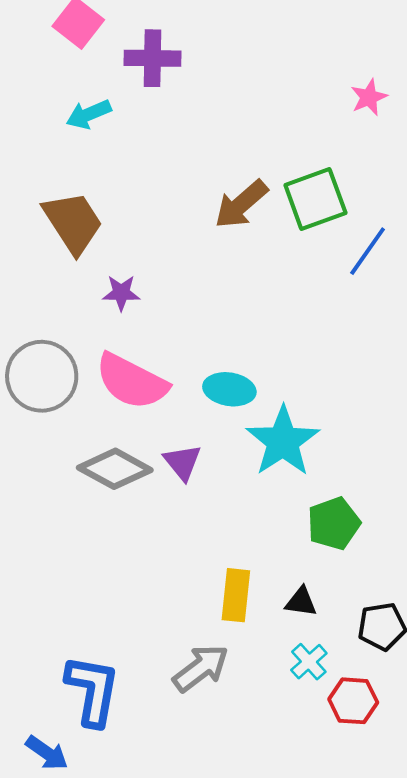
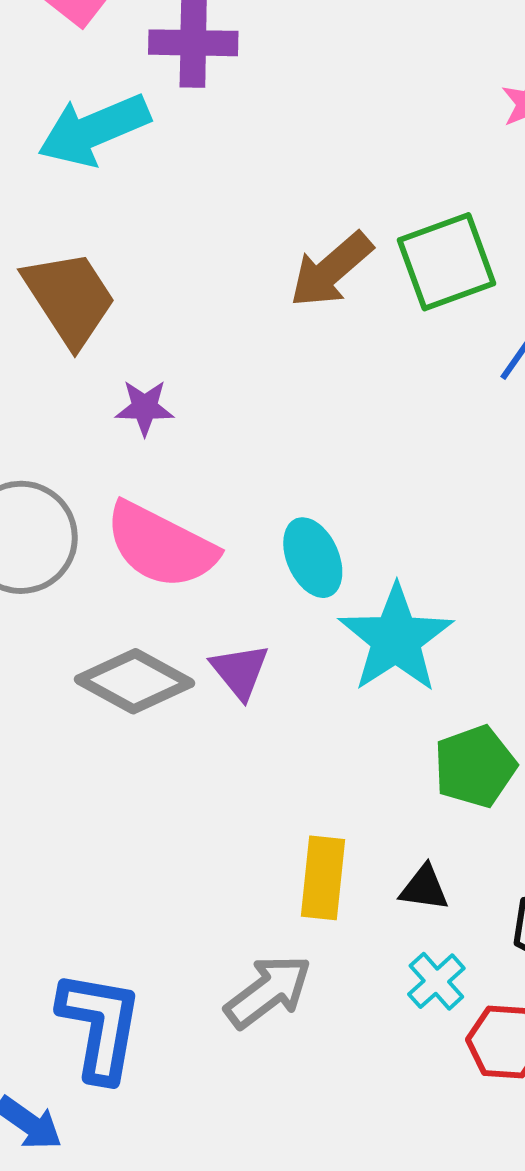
cyan arrow: (89, 114) -> (94, 130), size x1.6
cyan ellipse: (229, 389) -> (313, 558), turned 57

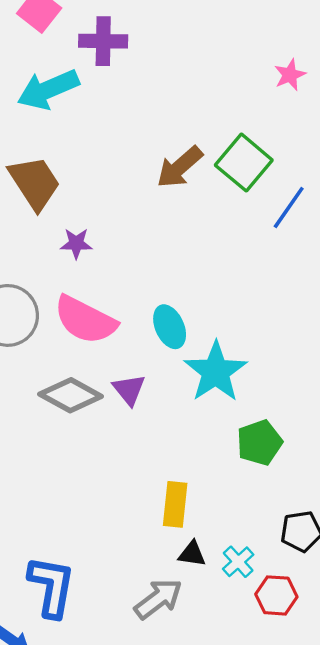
green square: (447, 262) -> (244, 163), turned -30
black triangle: (424, 888) -> (192, 554), moved
gray arrow: (268, 991) -> (158, 599), moved

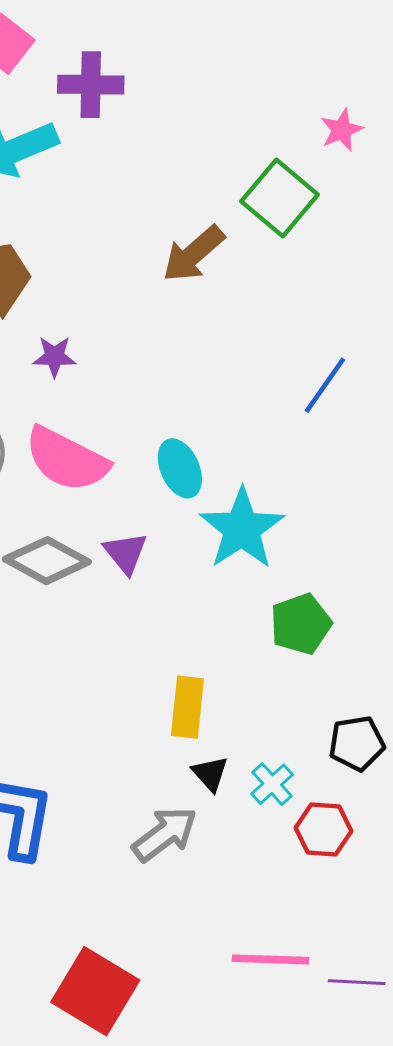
green square: (244, 163) -> (280, 198), moved
blue line: (289, 208) -> (325, 385), moved
black triangle: (192, 554) -> (210, 774), turned 40

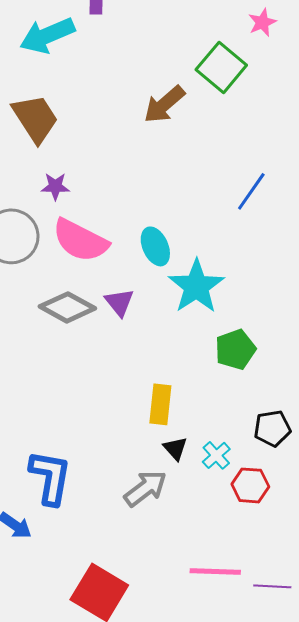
purple star: (54, 357) -> (55, 186), moved

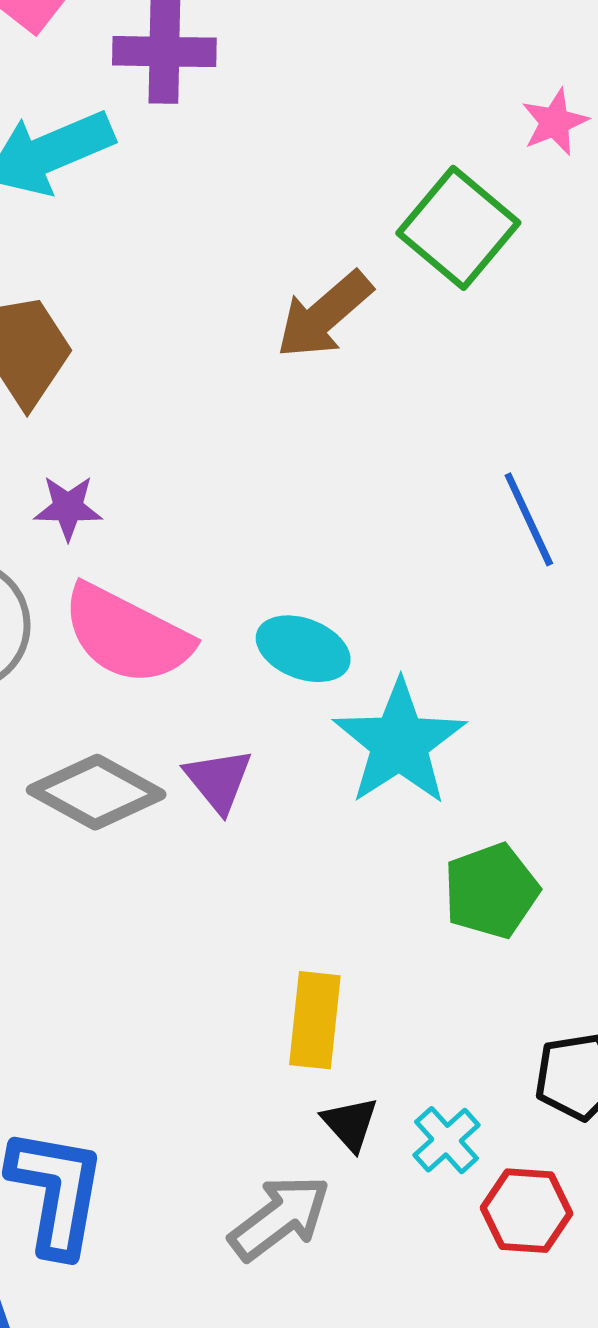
blue line: (251, 191) -> (529, 519), turned -60
cyan ellipse: (155, 246) -> (303, 649), turned -45

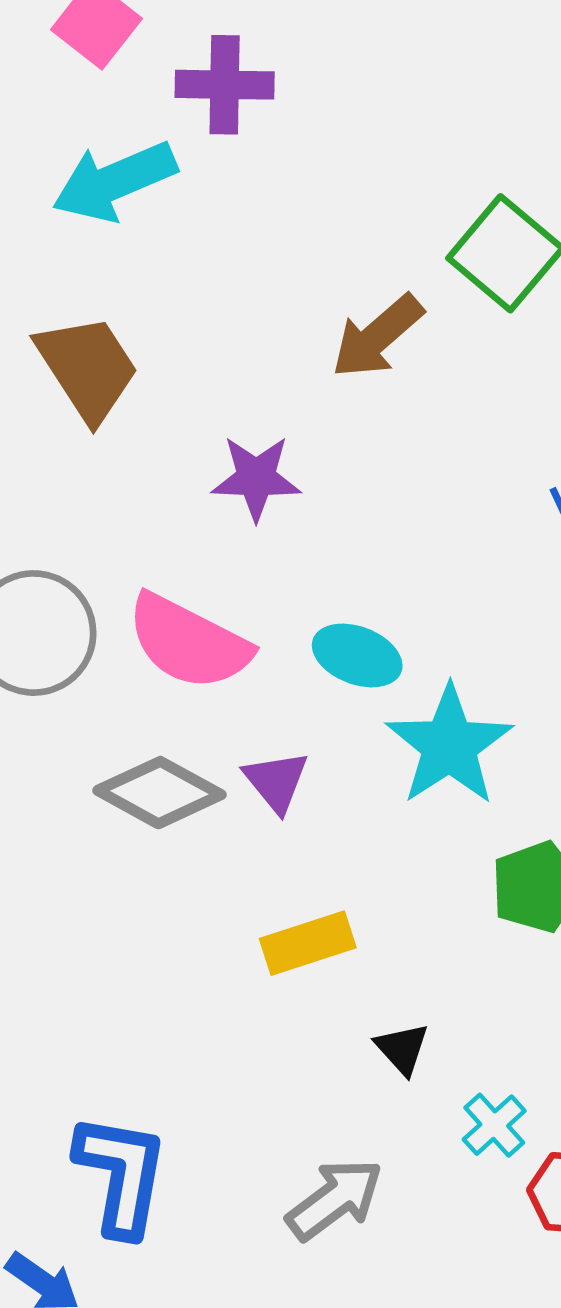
purple star: (68, 508) -> (256, 478), moved, size x1.4
yellow rectangle: (315, 1020) -> (308, 943), moved, turned 66
black triangle: (350, 1124) -> (402, 1049), moved

